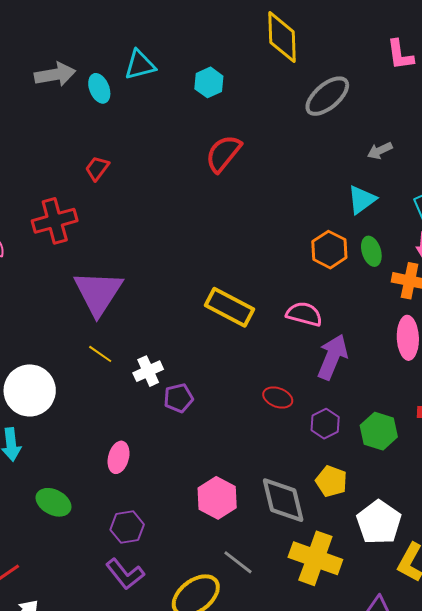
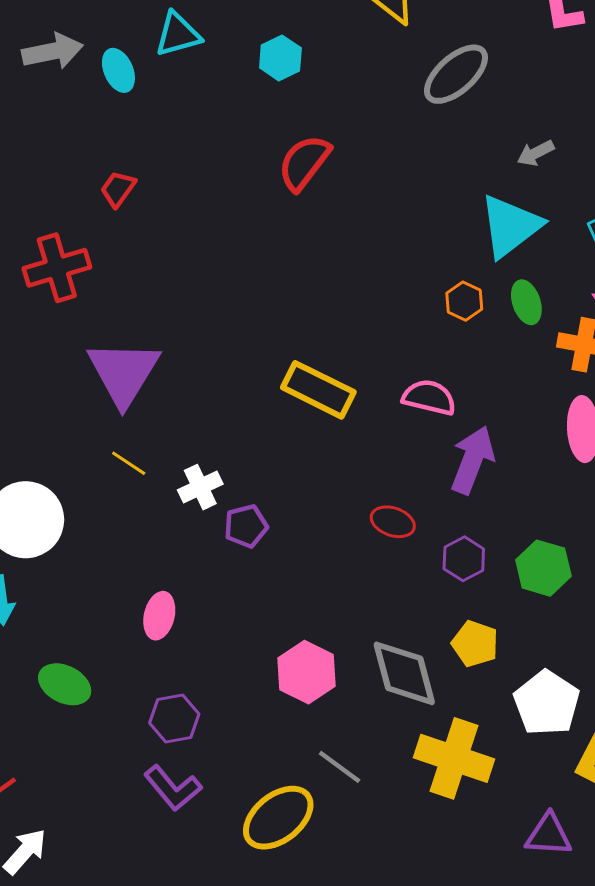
cyan triangle: (362, 200) -> (510, 226), size x1.5
orange hexagon: (329, 250) -> (464, 301), size x0.7

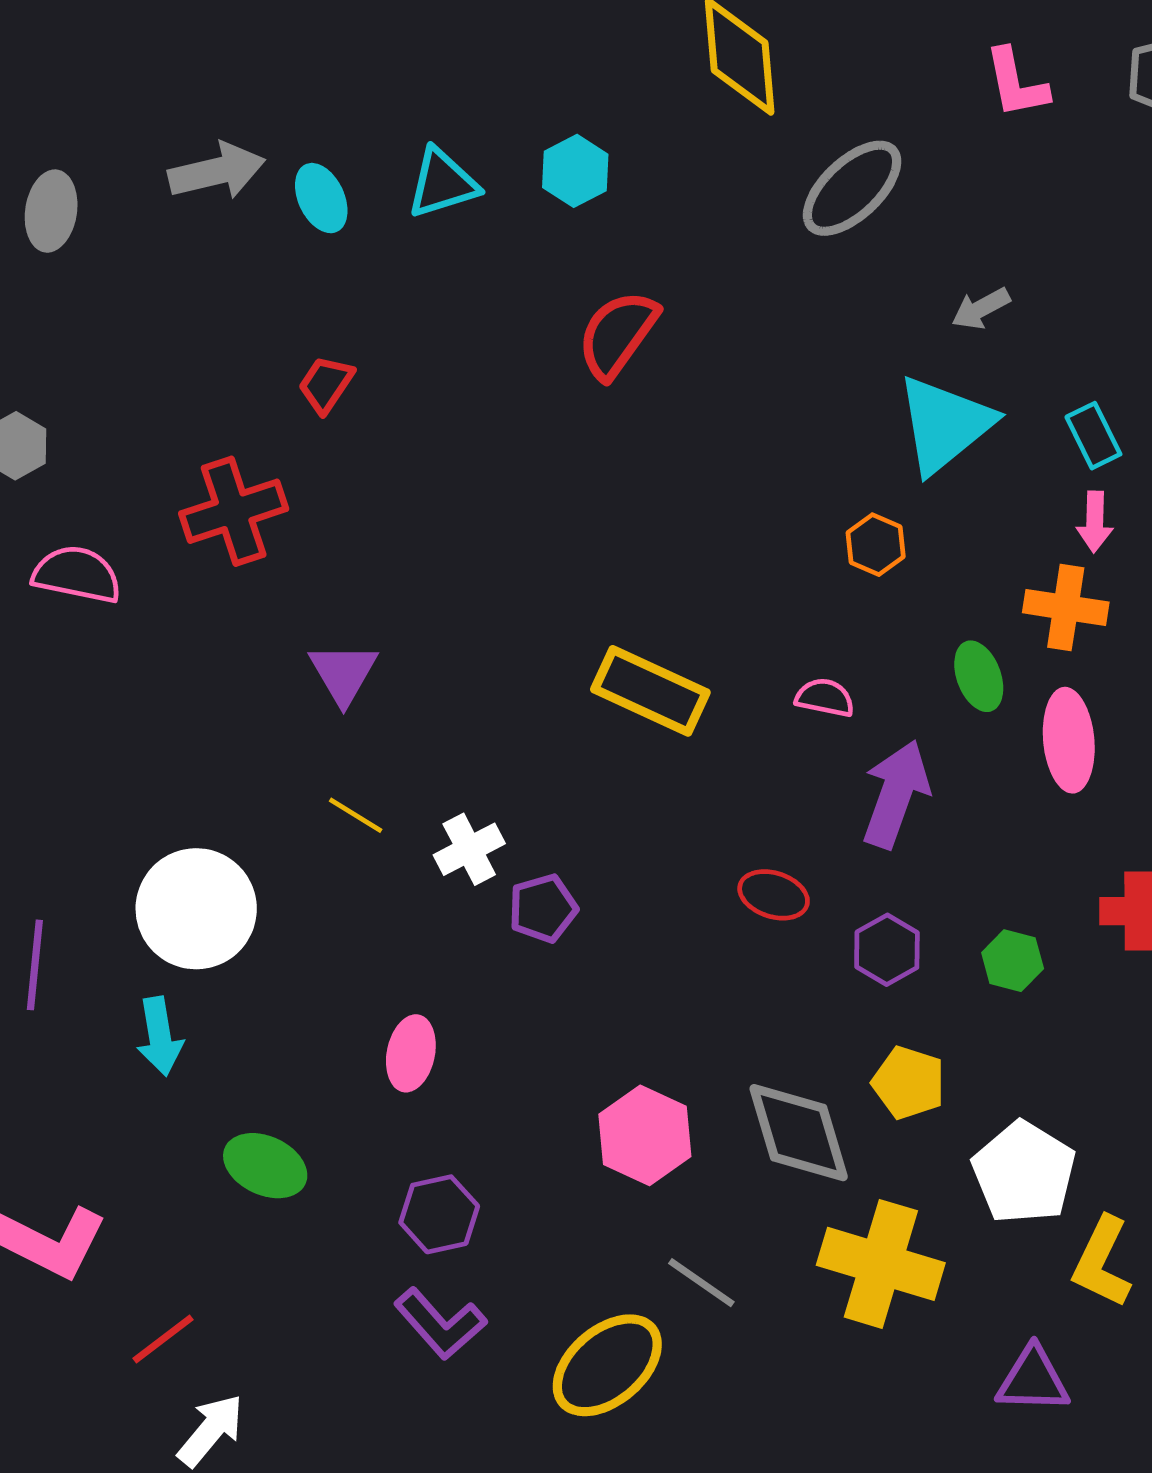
cyan triangle: (178, 34) -> (442, 183), moved
green ellipse: (526, 302) -> (979, 676), moved
purple triangle: (124, 373) -> (343, 673), size x0.6
pink semicircle: (429, 397) -> (825, 698), size x0.7
green hexagon: (543, 568) -> (1013, 961), size x0.7

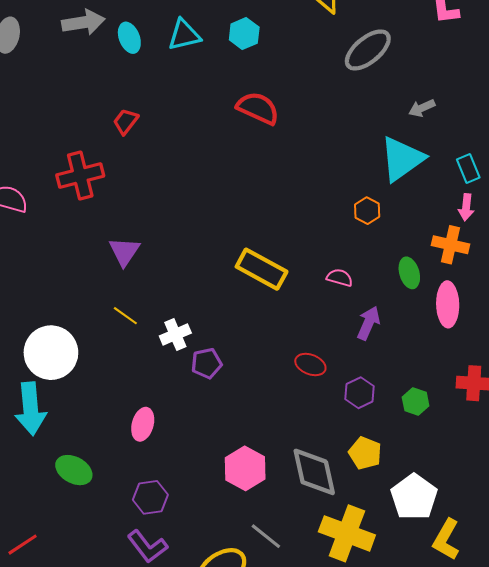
red semicircle: (618, 334) -> (258, 108), turned 75
purple arrow: (896, 794) -> (368, 323), size x0.7
cyan arrow: (160, 1036) -> (31, 409), size x1.5

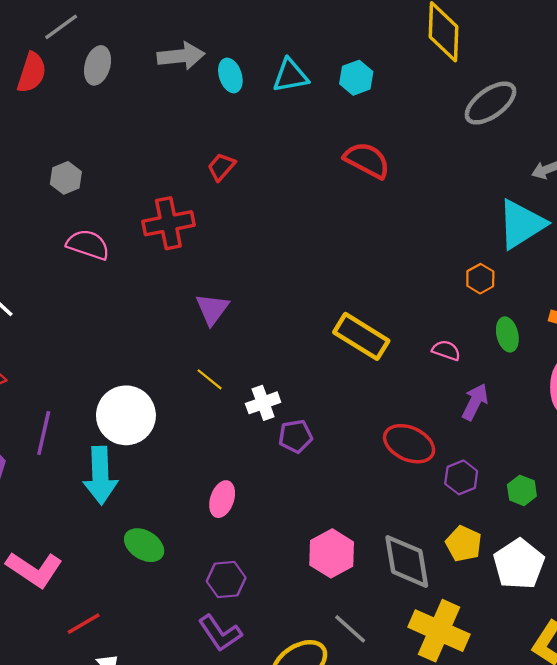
green ellipse: (409, 273) -> (507, 334), moved
red ellipse: (310, 365) -> (409, 444), size x1.5
white pentagon: (414, 497) -> (519, 564), moved

